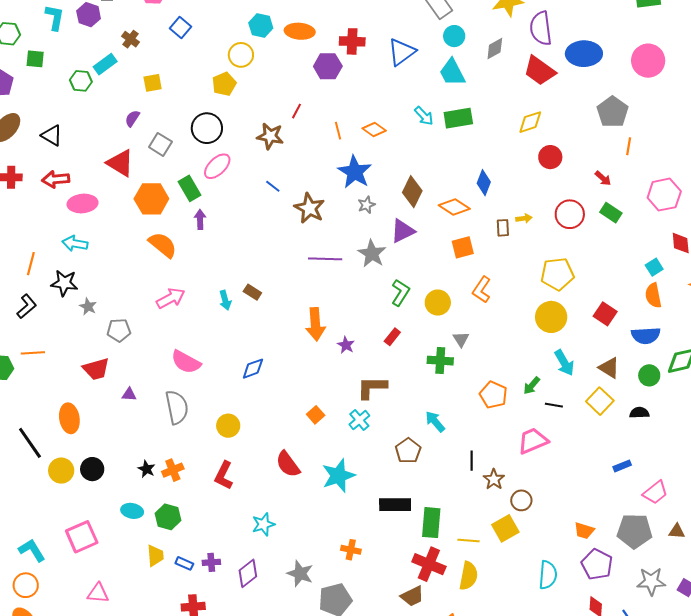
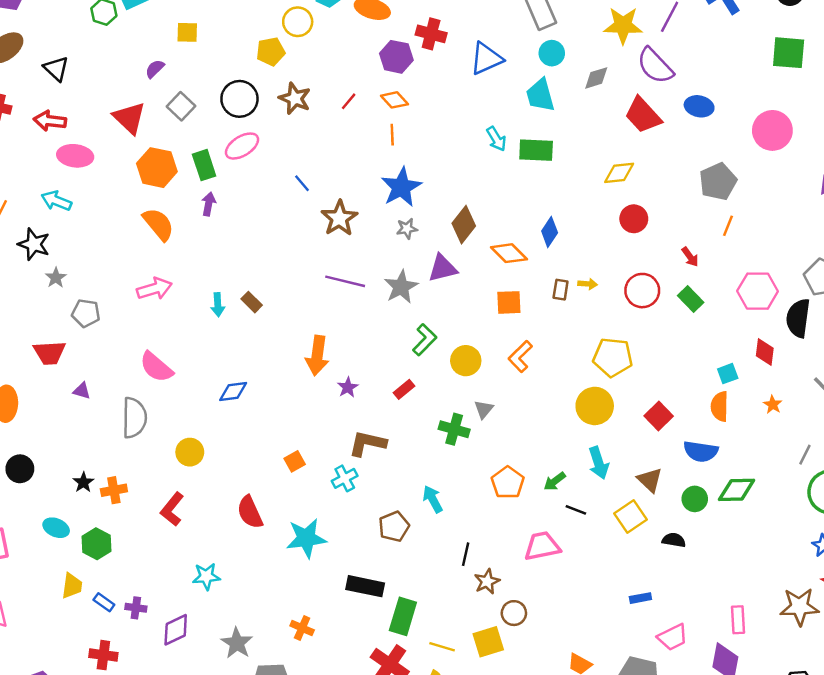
purple semicircle: (541, 28) -> (655, 66), turned -48
blue ellipse: (584, 54) -> (699, 106), size x0.7
orange diamond: (374, 130) -> (394, 100), moved
brown star: (270, 136) -> (295, 98), moved

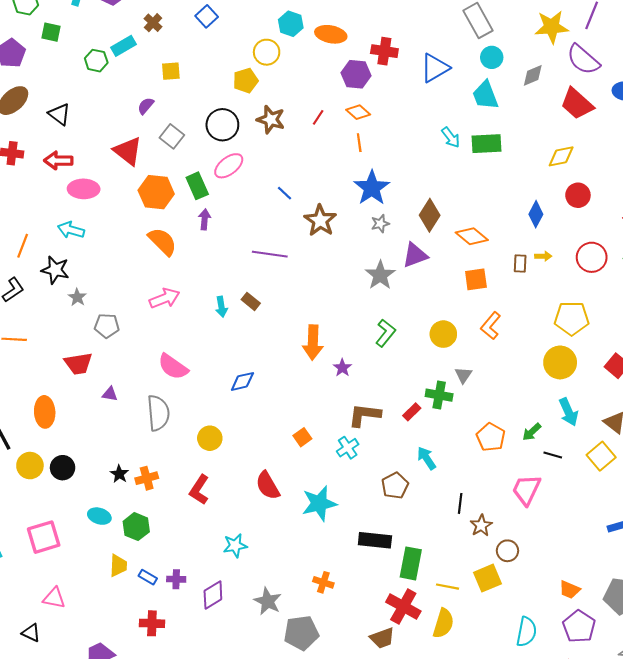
blue diamond: (550, 232) -> (536, 214), moved
purple line: (345, 281) -> (270, 254), moved
green L-shape: (425, 340) -> (385, 333), moved
red rectangle: (404, 389) -> (412, 412), moved
pink trapezoid: (542, 546) -> (526, 490), turned -48

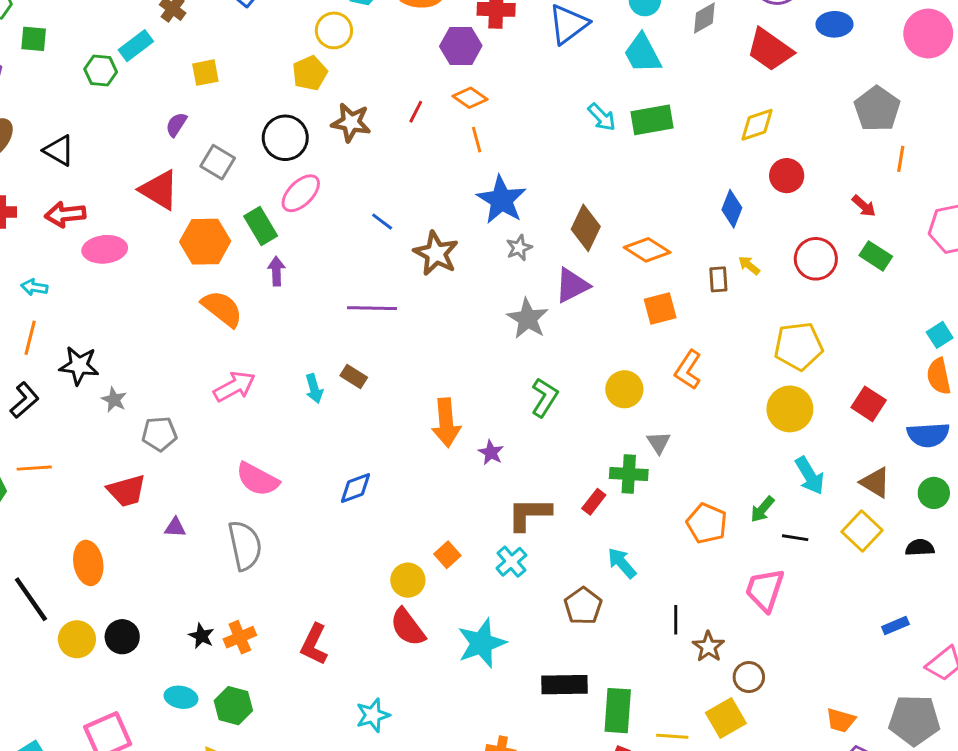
cyan arrow: (71, 230) -> (34, 287), moved, size x0.7
yellow arrow: (543, 256) -> (749, 265), turned -133
yellow circle: (210, 438) -> (408, 580), moved

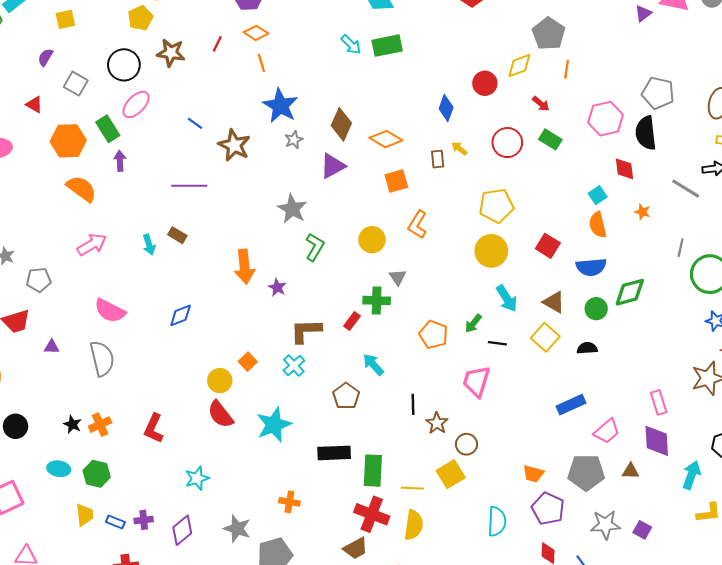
yellow diamond: (757, 125) -> (519, 66), moved
red triangle: (159, 190) -> (34, 104), size x0.6
gray star: (528, 319) -> (292, 209), moved
blue rectangle: (895, 625) -> (571, 405), size x1.5

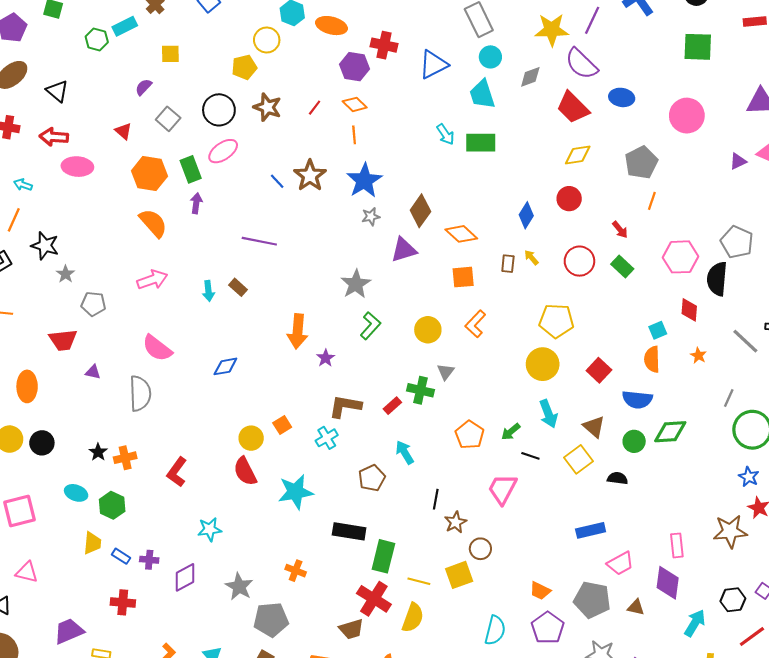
yellow diamond: (519, 66) -> (578, 155), moved
brown star: (234, 145) -> (310, 176), moved

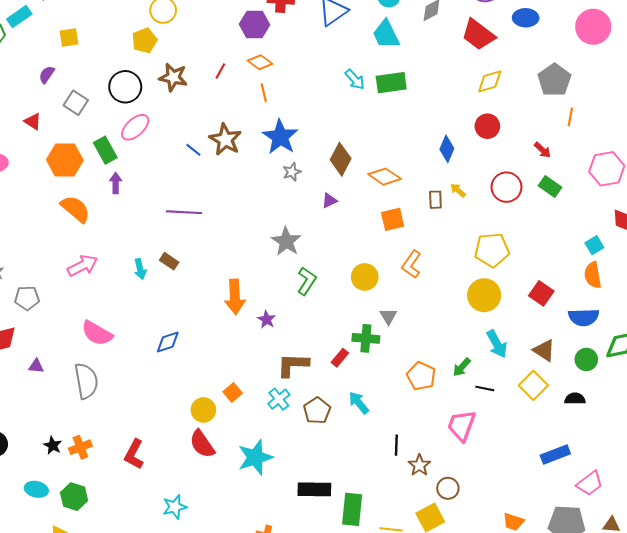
purple triangle: (404, 250) -> (329, 200), size x0.6
brown pentagon: (372, 478) -> (317, 411), moved

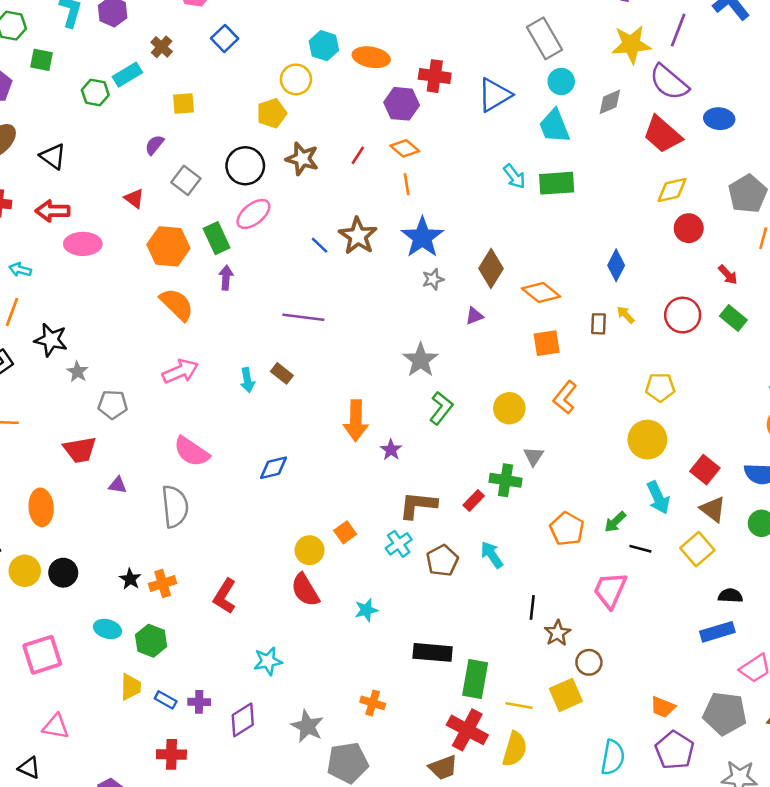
red circle: (487, 126) -> (689, 228), moved
yellow pentagon: (492, 250) -> (660, 387), size x0.7
red square: (541, 293) -> (705, 470), moved
black semicircle: (575, 399) -> (730, 596), moved
cyan star: (255, 457) -> (366, 610), size x0.6

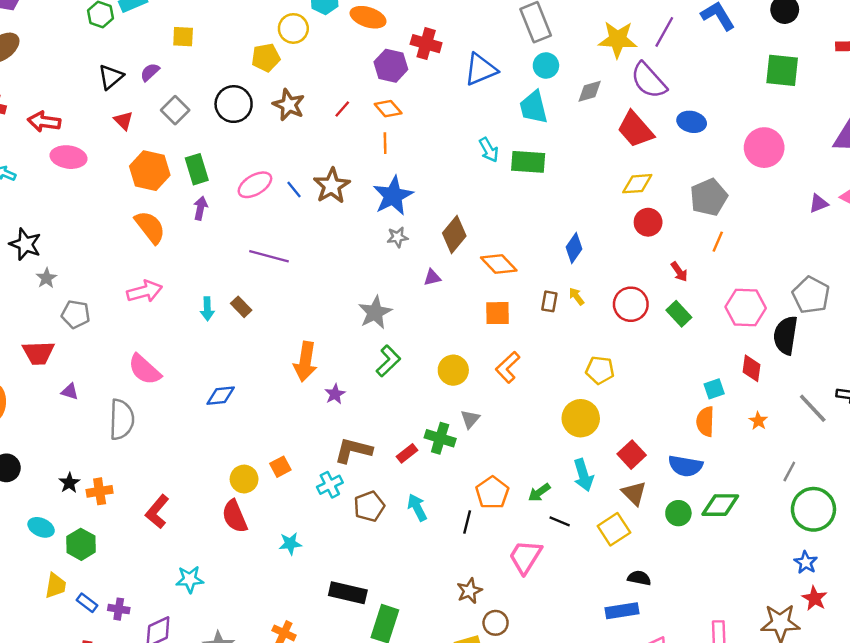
black triangle: (53, 156) -> (111, 77), moved, turned 36
pink ellipse: (253, 214) -> (255, 185), moved
black line: (532, 607) -> (467, 522), moved

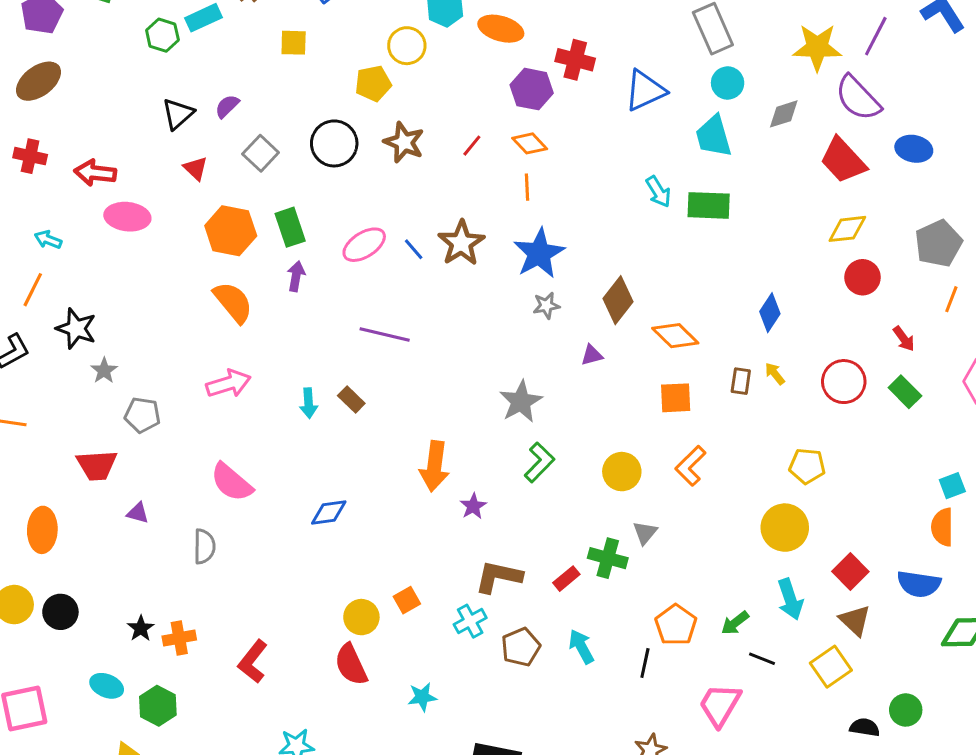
yellow square: (183, 37) -> (294, 43), moved
gray semicircle: (122, 420) -> (204, 546), size x0.7
green circle: (678, 513) -> (906, 710), moved

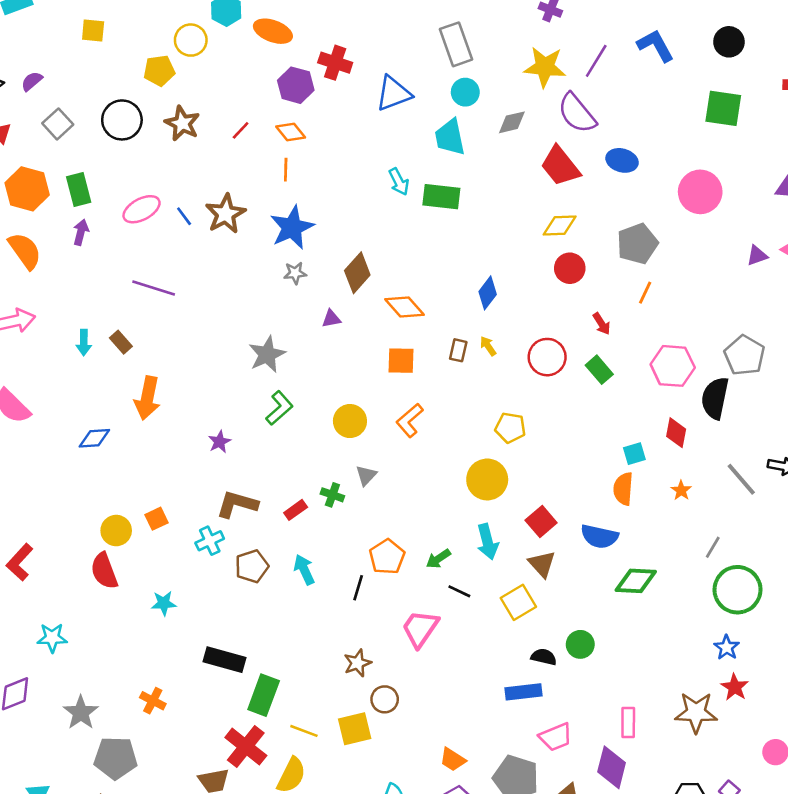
orange arrow: (434, 466) -> (147, 398), moved
green cross: (608, 558) -> (332, 495), size x0.7

